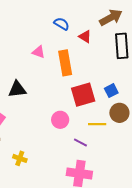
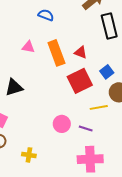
red triangle: (85, 37) -> (81, 52), moved
pink circle: (60, 120) -> (62, 124), moved

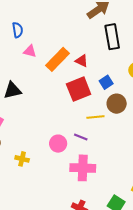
blue semicircle: (46, 15) -> (17, 30), moved, turned 56
orange rectangle: (56, 53) -> (58, 59), turned 60
pink circle: (62, 124) -> (58, 144), moved

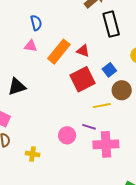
blue semicircle: (17, 30) -> (36, 23), moved
pink cross: (83, 168) -> (106, 144), moved

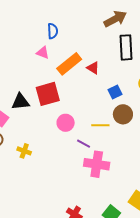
red square: (82, 79) -> (48, 94), moved
black triangle: (17, 87) -> (20, 102), moved
pink circle: (67, 135) -> (66, 123), moved
yellow cross: (33, 154) -> (24, 151), moved

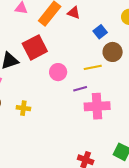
purple line: (84, 144) -> (80, 89), turned -32

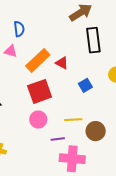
red square: (35, 47) -> (40, 91), moved
brown circle: (113, 52) -> (96, 131), moved

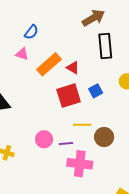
blue semicircle: (19, 29) -> (31, 32), turned 42
red square: (40, 91) -> (69, 96), moved
pink circle: (38, 119) -> (44, 139), moved

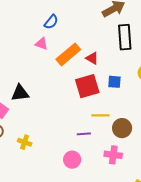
blue square: (96, 91) -> (114, 82), turned 32
pink circle: (44, 139) -> (72, 160), moved
pink cross: (80, 164) -> (113, 155), moved, size x0.7

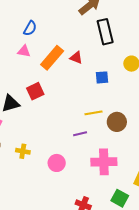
red square: (87, 86) -> (35, 91), moved, size x0.7
pink cross: (113, 155) -> (104, 162), moved, size x1.4
pink circle: (72, 160) -> (57, 163), moved

